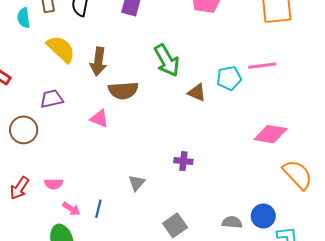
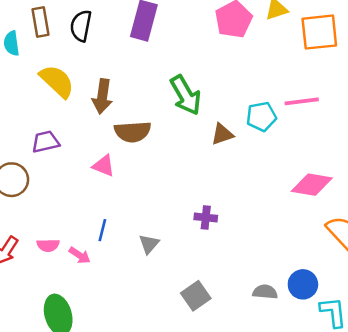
brown triangle: (197, 93) -> (222, 134), turned -42
pink arrow: (71, 209) -> (80, 255), moved
blue line: (98, 209) -> (102, 230), moved

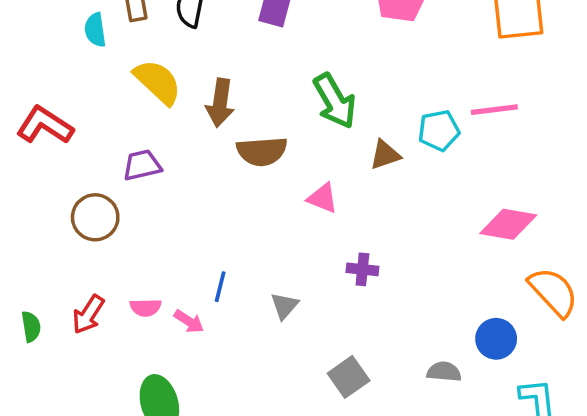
pink triangle: (104, 166) -> (323, 198), moved
blue circle: (303, 284) -> (496, 339), moved

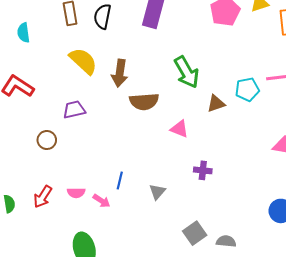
cyan semicircle: (95, 30) -> (23, 33), moved
brown circle: (95, 217) -> (47, 140), size x0.7
gray semicircle: (444, 372) -> (226, 241), moved

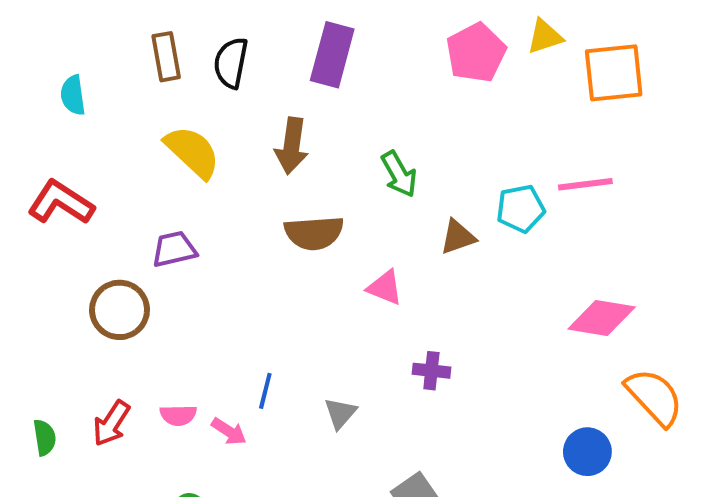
green arrow: (187, 72) -> (399, 174), size x0.7
brown arrow: (120, 73) -> (292, 146), moved
brown circle: (47, 140) -> (120, 310), size x1.5

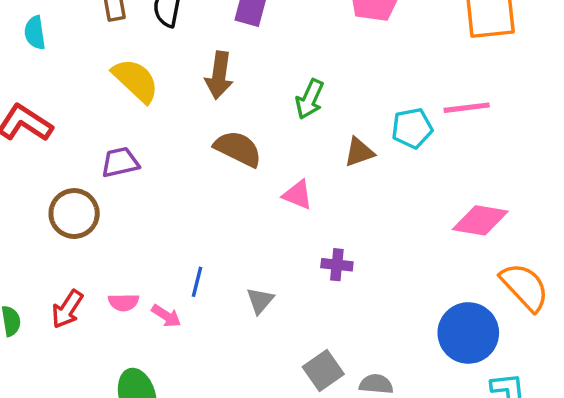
green arrow: (399, 174) -> (310, 99), turned 54
brown semicircle: (314, 233) -> (238, 149), turned -150
blue circle: (587, 452) -> (468, 333), size x1.5

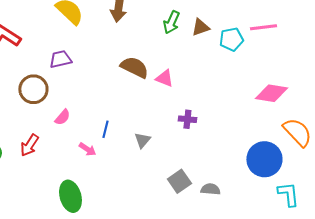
brown semicircle: (238, 149) -> (134, 67), moved
brown triangle: (359, 152) -> (200, 27), moved
pink semicircle: (124, 302) -> (62, 117), moved, turned -48

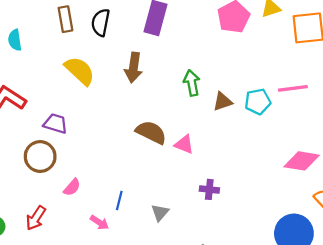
green arrow: (171, 22) -> (192, 83), turned 145
brown triangle: (200, 27) -> (223, 102), moved
purple trapezoid: (60, 59) -> (56, 124), moved, turned 30

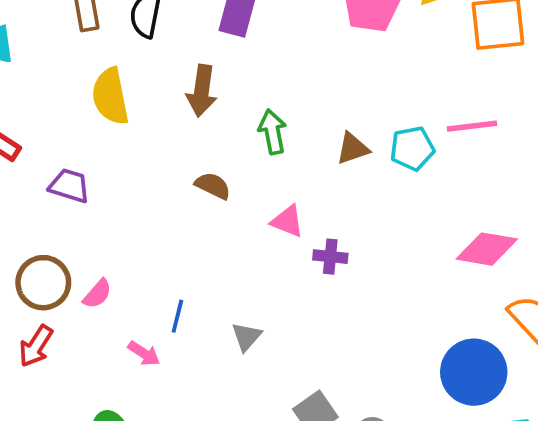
yellow semicircle: (80, 71) -> (110, 96), turned -144
green arrow: (192, 83) -> (273, 132), moved
brown semicircle: (151, 132) -> (213, 186), moved, size x0.7
brown circle: (40, 157) -> (43, 283), moved
purple cross: (209, 189) -> (330, 257), moved

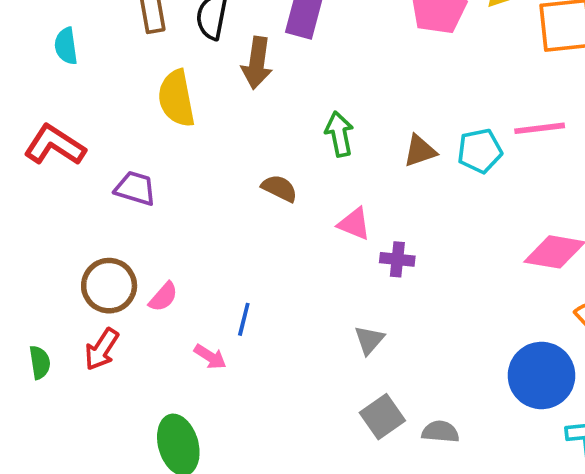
brown arrow: (202, 91) -> (257, 63), moved
gray triangle: (246, 337) -> (369, 340), moved

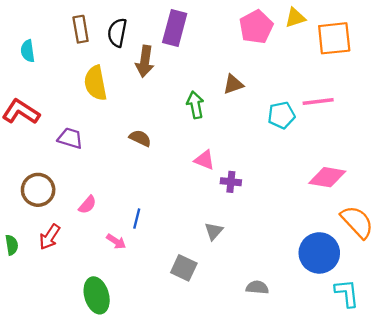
brown triangle: (420, 151) -> (233, 84), moved
brown semicircle: (279, 188) -> (140, 138), moved
brown circle: (109, 286) -> (38, 190), moved
gray square: (382, 417) -> (184, 268), moved, turned -30

